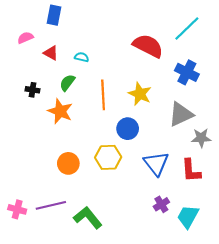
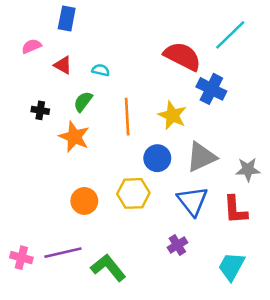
blue cross: (187, 72) -> (211, 89), moved
gray triangle: (181, 114) -> (201, 157), moved
purple cross: (161, 204) -> (177, 245), moved

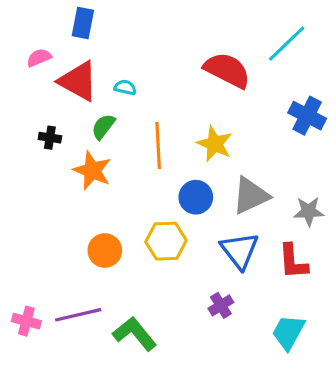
red triangle: (63, 65) -> (78, 81), size x1.8
blue cross: (211, 89) -> (307, 116), moved

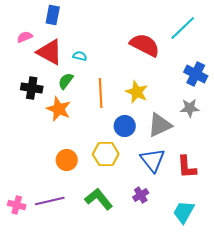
black cross: (50, 138) -> (32, 88), size x1.5
gray star: (309, 211) -> (190, 108), moved
green L-shape: (135, 334) -> (99, 199), moved

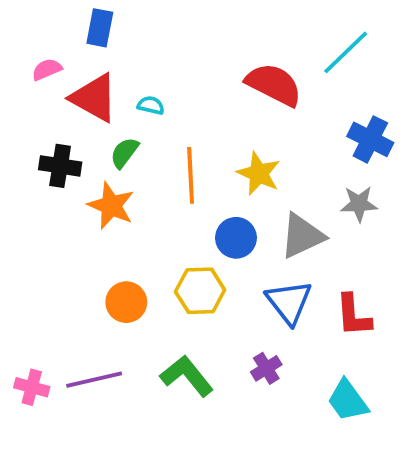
cyan trapezoid: (184, 212) -> (348, 400), turned -65

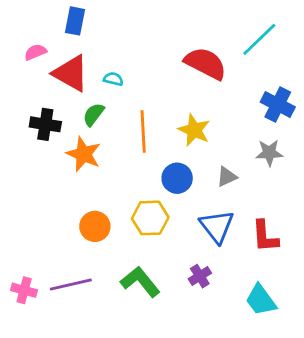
gray triangle: (302, 236) -> (227, 177), size x0.6

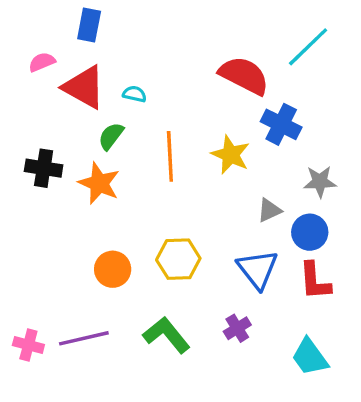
blue cross: (278, 105) -> (281, 124), moved
black cross: (45, 124) -> (44, 168), moved
blue circle: (177, 178) -> (310, 232), moved

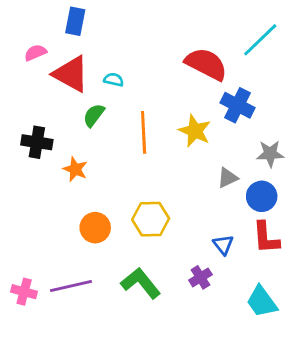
orange star: (99, 183) -> (75, 169), moved, size x0.7
blue triangle: (258, 269) -> (223, 245), moved, size x0.6

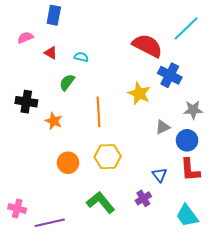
red triangle: (71, 74) -> (51, 53), size x0.5
orange line: (144, 132) -> (99, 112), moved
purple line: (71, 286) -> (50, 223), moved

